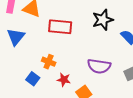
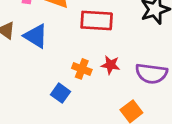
blue triangle: (16, 37) -> (36, 36), turned -36
red star: (64, 80) -> (110, 65), moved

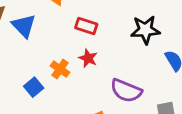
red rectangle: (97, 21) -> (86, 26), size x0.7
red star: (110, 65) -> (88, 58), moved

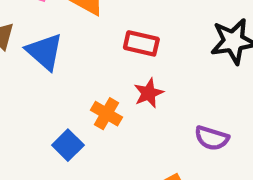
red star: (88, 58) -> (149, 93), turned 30
purple semicircle: (126, 91) -> (212, 138), size x0.7

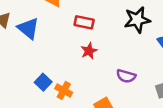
orange cross: (107, 114) -> (64, 90), moved

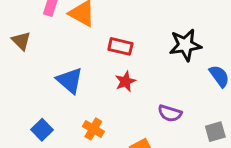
blue triangle: (28, 28) -> (70, 80), moved
blue square: (43, 82) -> (42, 130), moved

